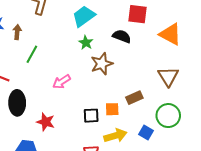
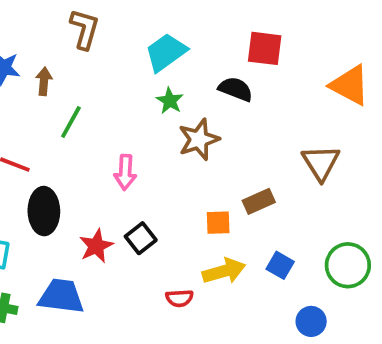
orange triangle: (170, 34) -> (350, 85), moved
pink arrow: (62, 82) -> (125, 172), turned -54
black square: (91, 116) -> (141, 238), moved, turned -35
green circle: (168, 116) -> (348, 265), moved
red star: (46, 122) -> (96, 246), turned 30

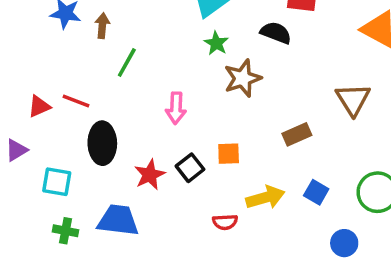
orange square: (218, 223) -> (229, 154), moved

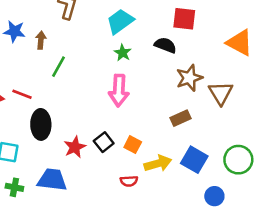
brown star: (243, 78) -> (189, 78), moved
pink arrow: (176, 108) -> (119, 90), moved, size x1.4
orange square: (229, 154) -> (133, 145), moved, turned 30
blue square: (316, 192) -> (194, 160), size x1.5

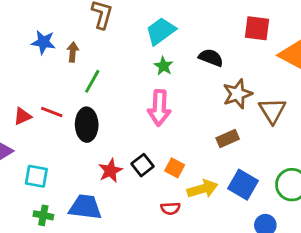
red square: (184, 19) -> (257, 28), moved
black ellipse: (41, 124) -> (87, 125), moved

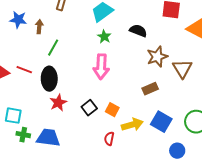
red star: (110, 171) -> (58, 103), moved
red semicircle: (170, 208) -> (109, 139), turned 104
green cross: (43, 215) -> (23, 135), moved

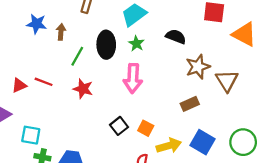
black ellipse: (49, 79) -> (106, 45), moved
red star: (58, 103) -> (83, 89), moved, turned -30

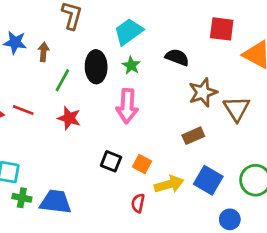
black square: (119, 126) -> (111, 161), turned -30

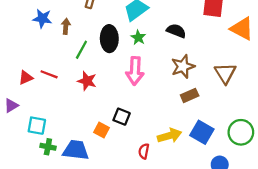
brown star: (203, 92) -> (183, 66), moved
orange square: (142, 164) -> (101, 130), moved

